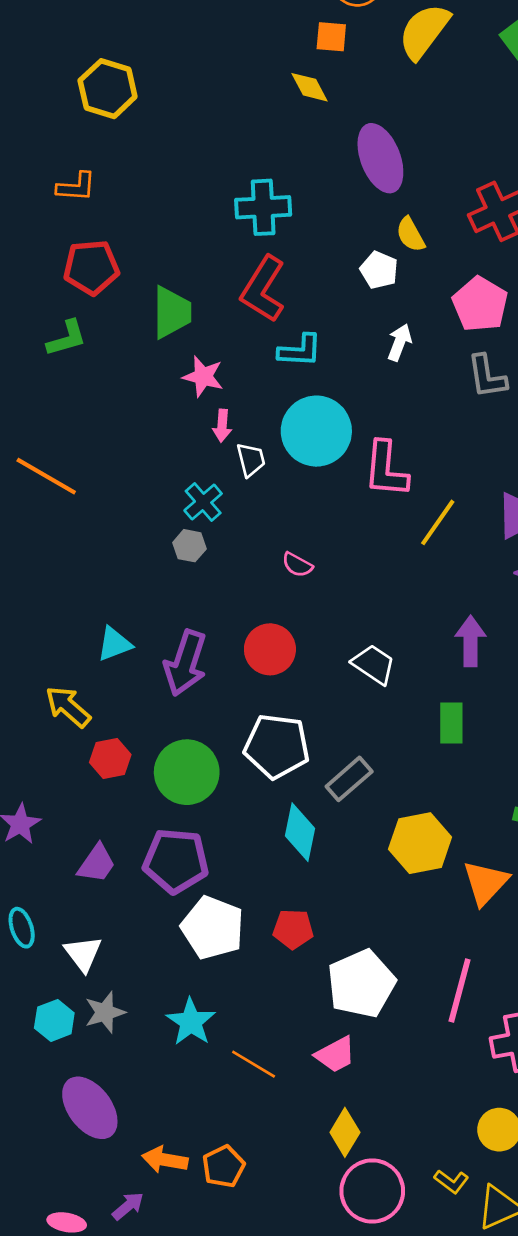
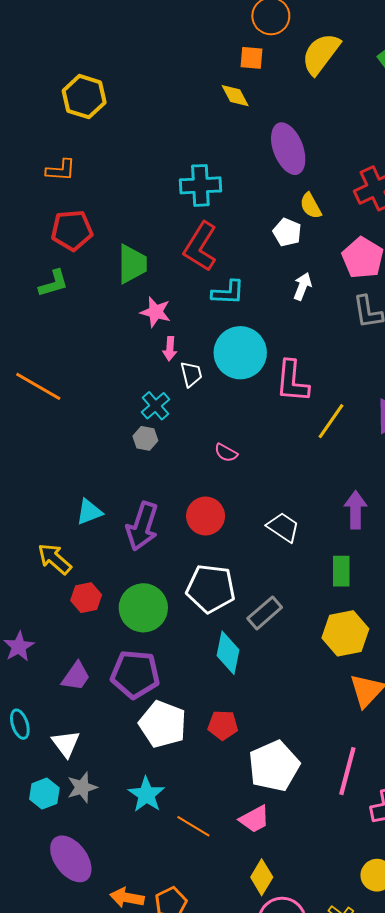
yellow hexagon: (420, 843) -> (345, 633), moved

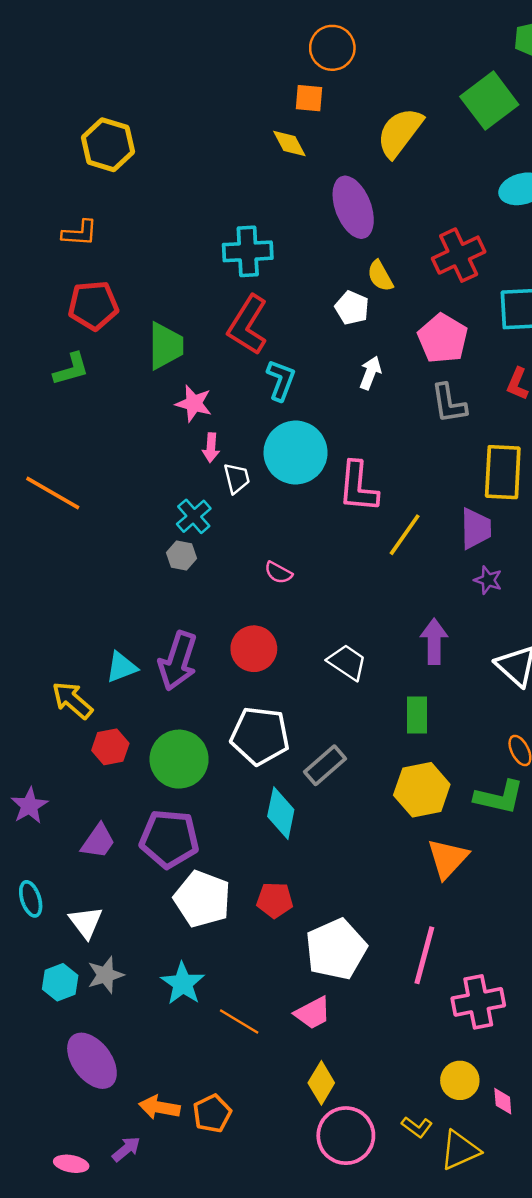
yellow semicircle: (321, 54) -> (400, 132), moved
cyan L-shape: (228, 293) -> (281, 380), turned -72
cyan triangle: (89, 512) -> (121, 667), moved

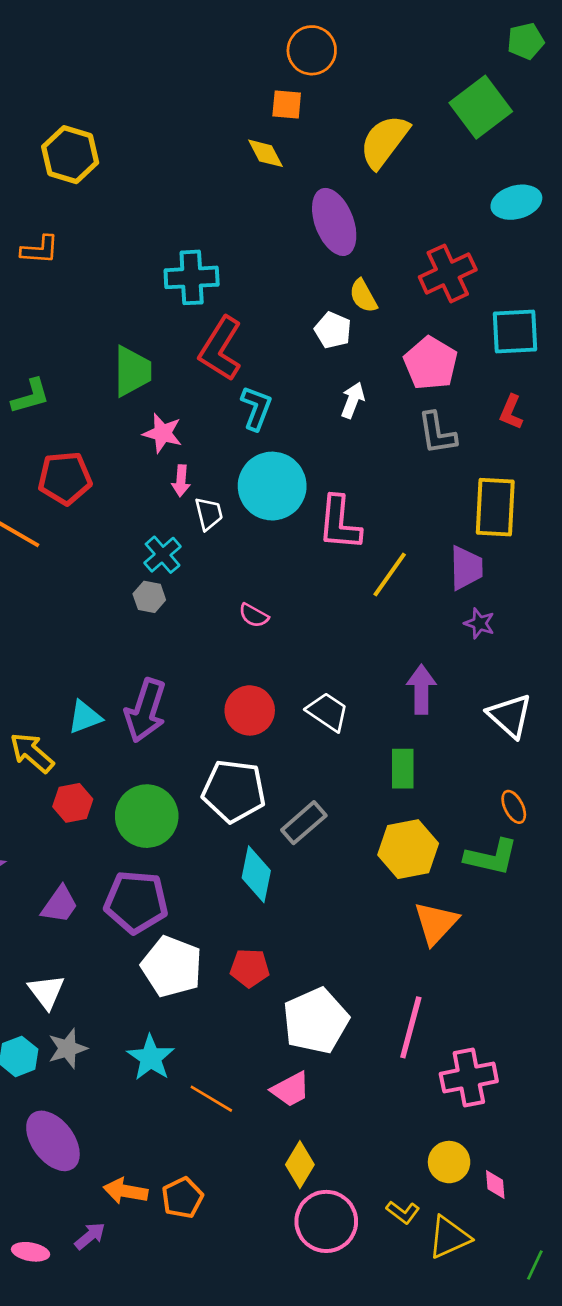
cyan cross: (248, 251) -> (192, 277), moved
red pentagon: (93, 305) -> (65, 478), moved
red circle: (254, 649) -> (250, 710), moved

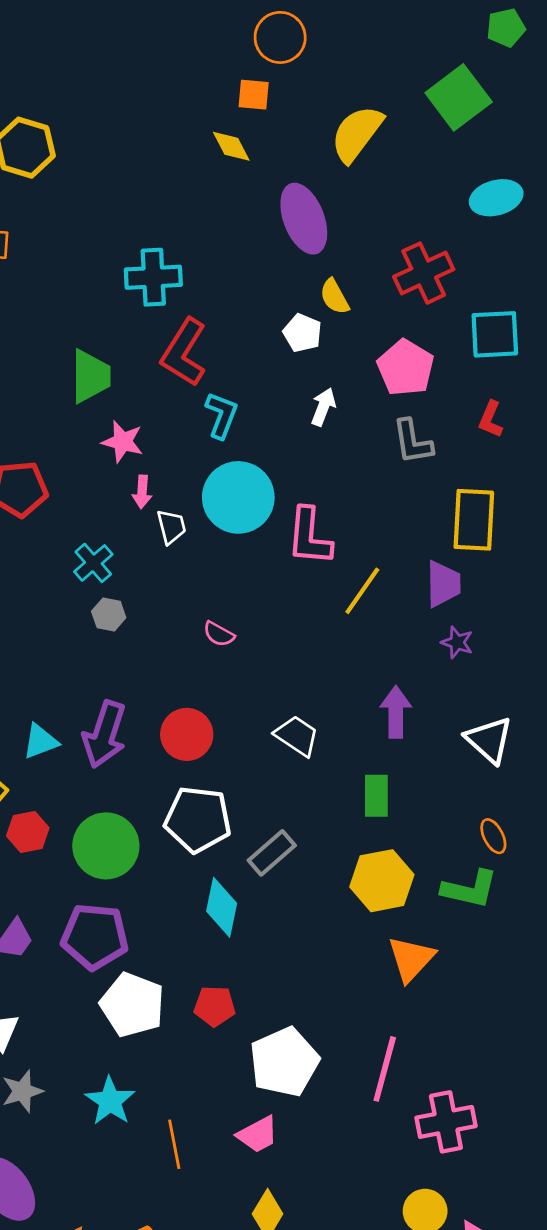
cyan cross: (163, 555) -> (93, 563), moved
red circle: (250, 710) -> (187, 734), moved
orange line: (211, 1099) -> (174, 1144), turned 48

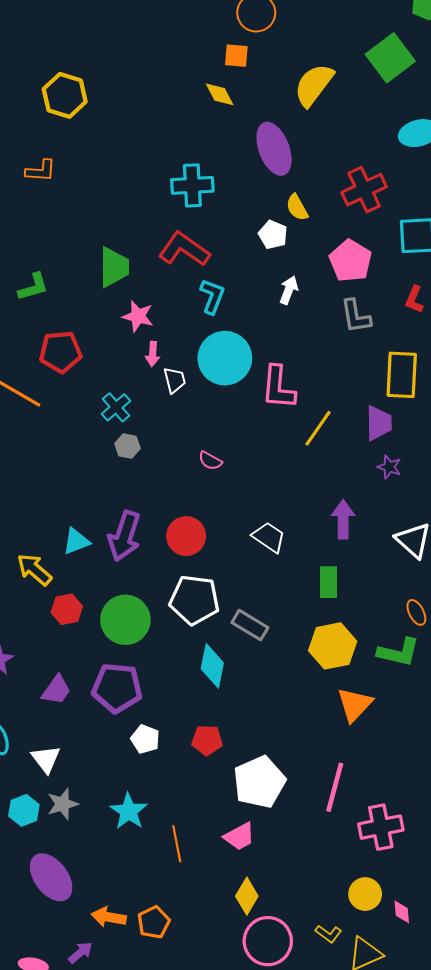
cyan cross: (153, 277) -> (192, 185), moved
red L-shape: (184, 352) -> (184, 249), turned 93
gray rectangle: (272, 853) -> (250, 625), turned 72
white pentagon: (132, 1005) -> (145, 739), size x0.6

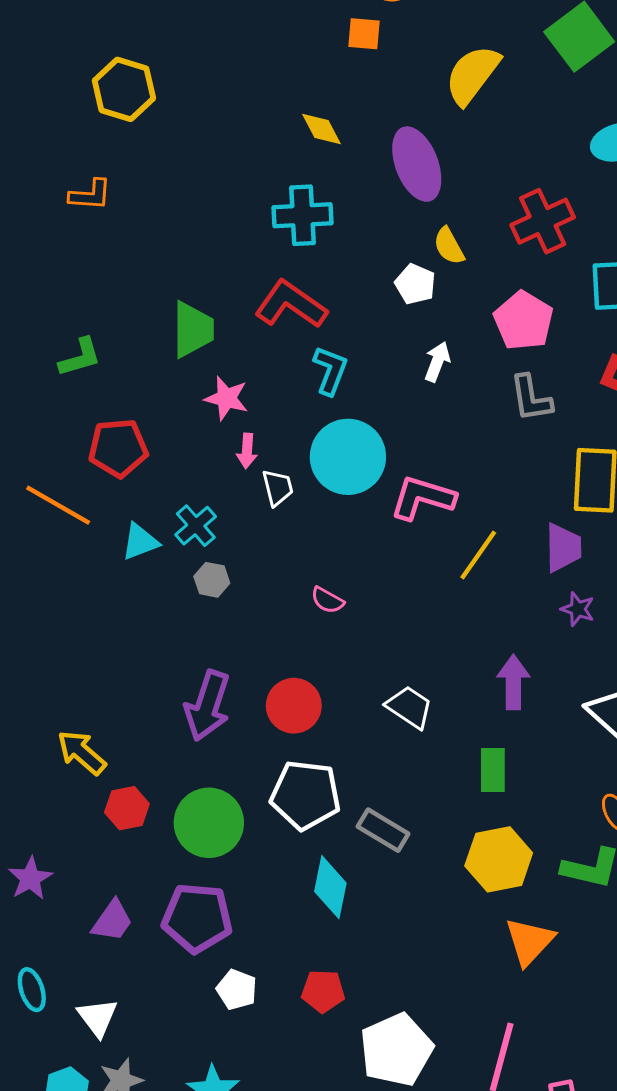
yellow diamond: (220, 94) -> (322, 129), moved
pink L-shape: (278, 387) -> (423, 498), turned 102
cyan triangle: (76, 541) -> (140, 542), moved

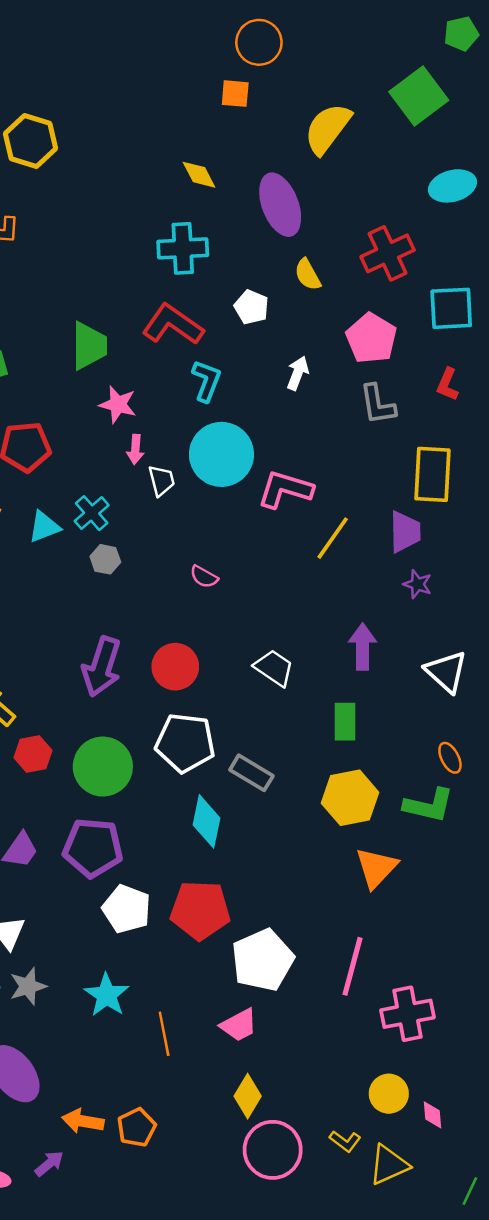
white pentagon: (415, 284) -> (251, 307), moved
white pentagon: (237, 990) -> (127, 909), size x1.4
red pentagon: (323, 991) -> (200, 910), size x1.6

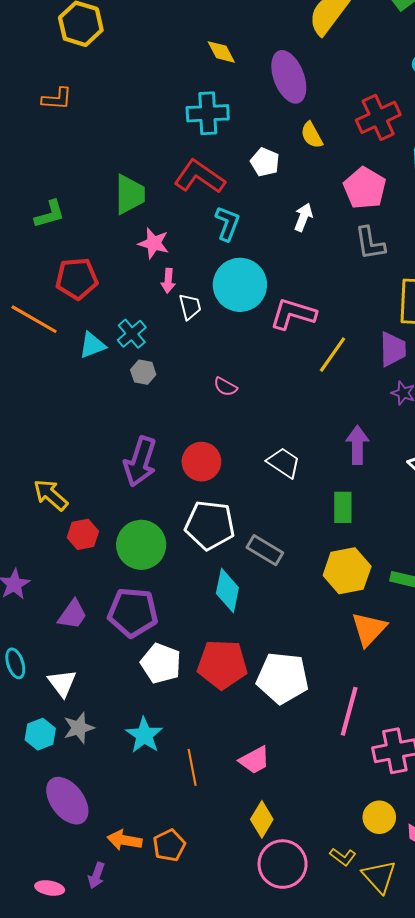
white pentagon: (263, 960) -> (283, 678), moved, turned 30
purple arrow: (49, 1164) -> (96, 876), turned 150
yellow triangle: (389, 1165) -> (379, 877), turned -48

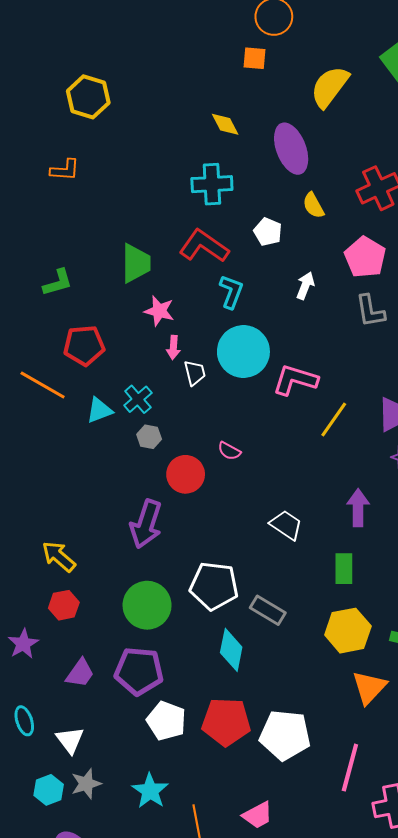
red circle: (201, 462) -> (186, 474), moved
red hexagon: (83, 534) -> (64, 605), moved

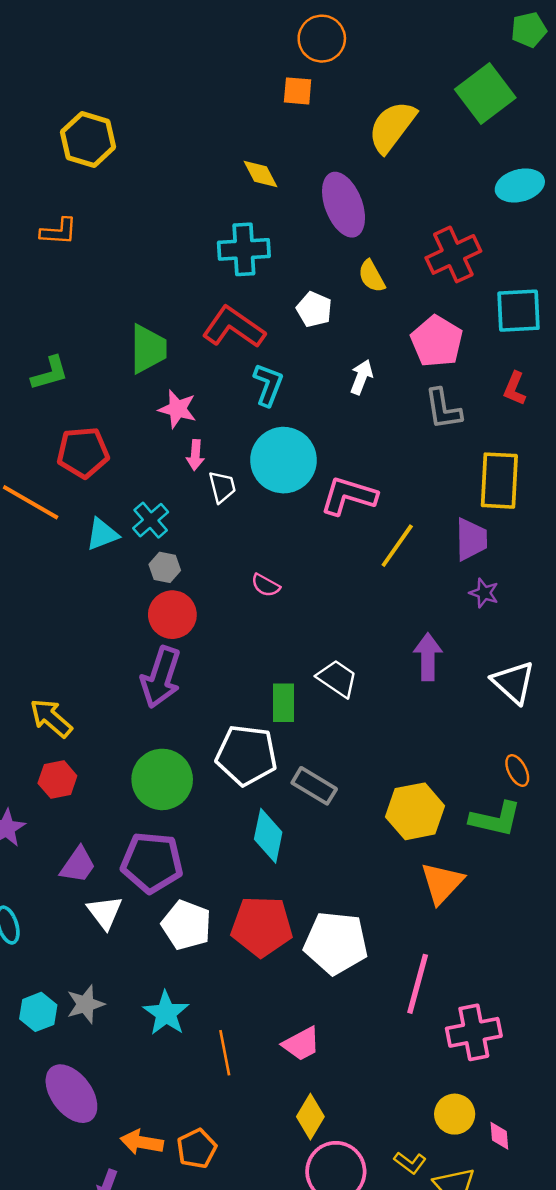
red circle: (186, 474) -> (172, 615), moved
green rectangle: (344, 569) -> (283, 703), moved
white triangle: (70, 740) -> (105, 912), moved

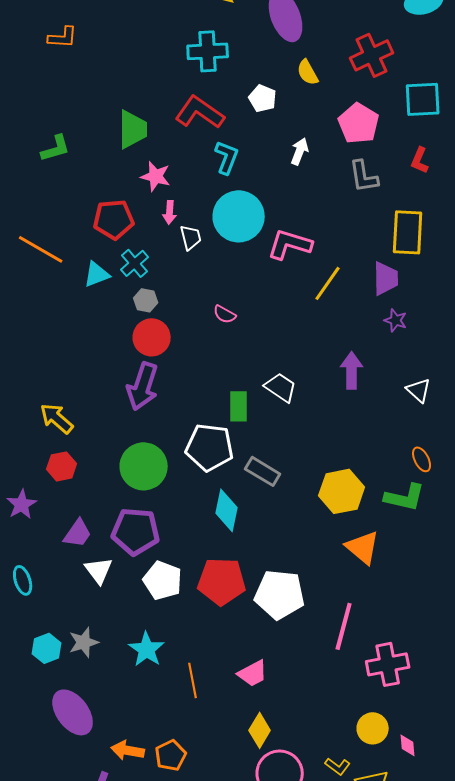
red pentagon: (83, 452) -> (114, 219), moved
white triangle: (513, 682) -> (419, 390), size x0.7
orange triangle: (442, 883) -> (363, 547), turned -33

